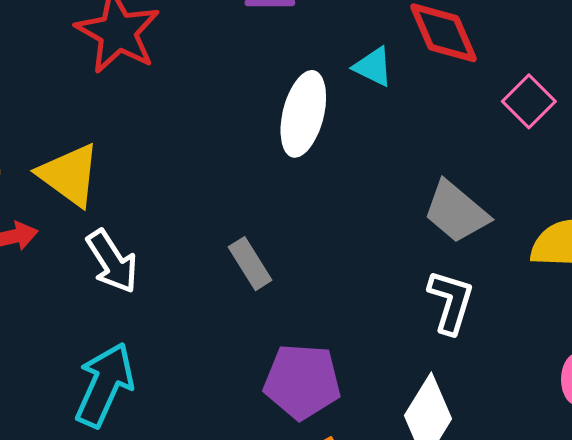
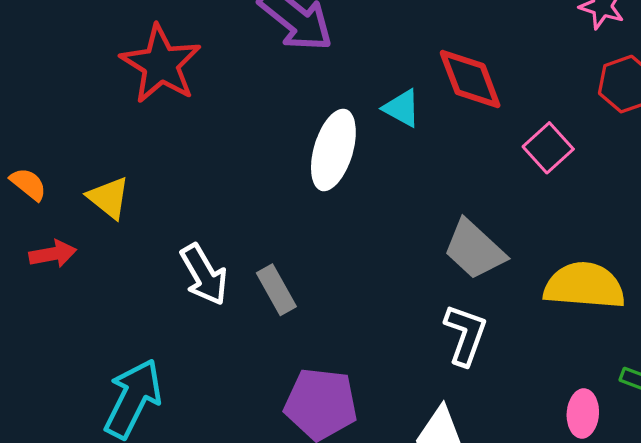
yellow triangle: (69, 175) -> (109, 198), size x0.7
white arrow: (112, 262) -> (204, 275), moved

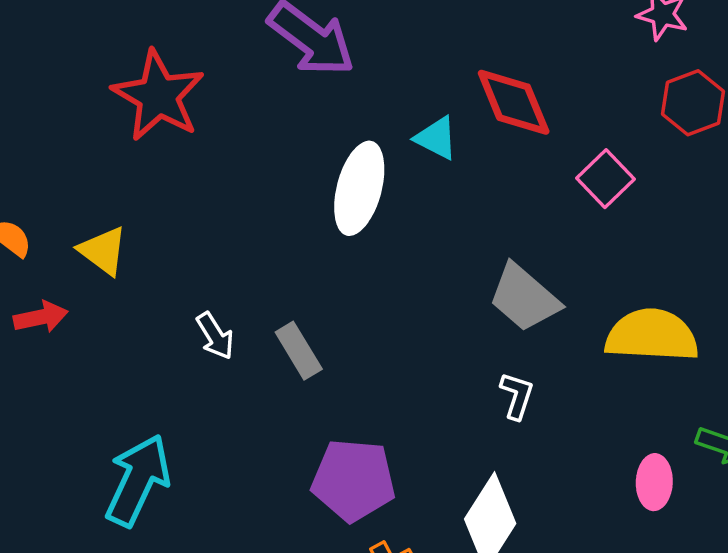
white arrow: (204, 275) -> (215, 336), size x0.7
white L-shape: (465, 335) -> (517, 396), size x0.7

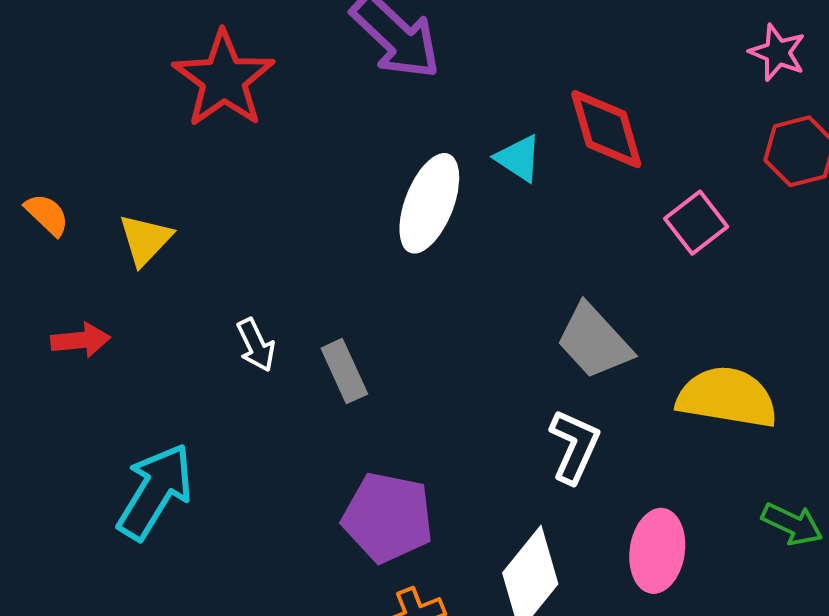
yellow triangle: (103, 251) -> (145, 240), turned 30
red arrow: (41, 317) -> (80, 340), moved
white L-shape: (517, 396) -> (574, 446), size x1.4
pink ellipse: (654, 482) -> (657, 551), moved, size x1.4

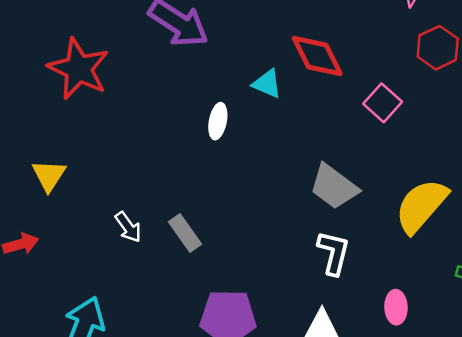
white ellipse: (429, 203) -> (218, 121), size x0.6
yellow semicircle: (727, 397) -> (421, 206), turned -48
pink ellipse: (657, 551) -> (396, 307), size x0.7

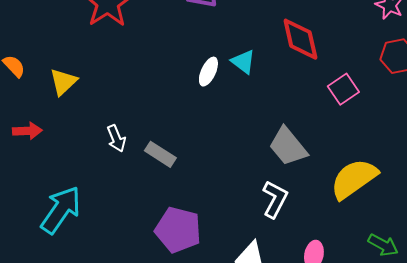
cyan triangle: (267, 84) -> (243, 62), moved
gray rectangle: (185, 233) -> (160, 154), turned -36

